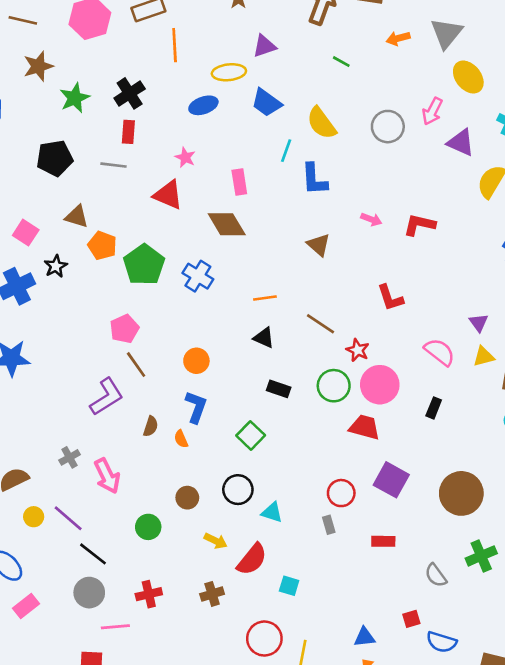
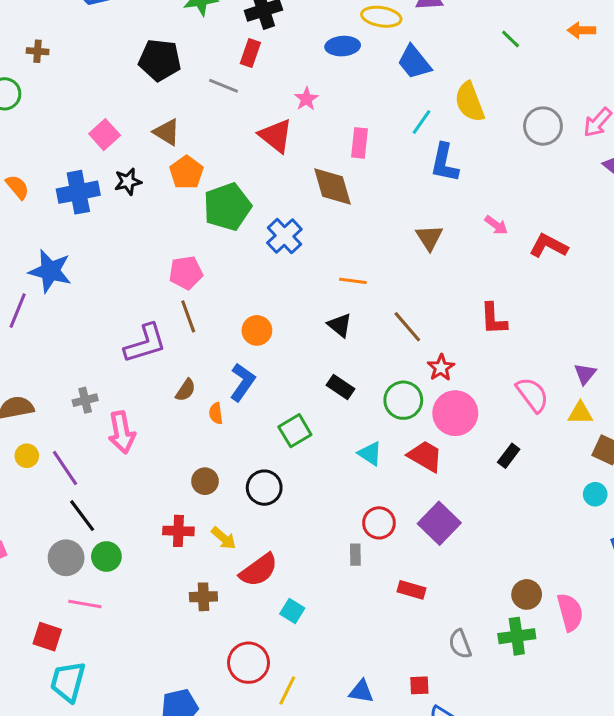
brown circle: (461, 493) -> (527, 594), moved, size x0.6
cyan triangle: (272, 512) -> (370, 454), moved
green circle: (148, 527) -> (106, 557), moved
red cross: (149, 594) -> (178, 531), moved

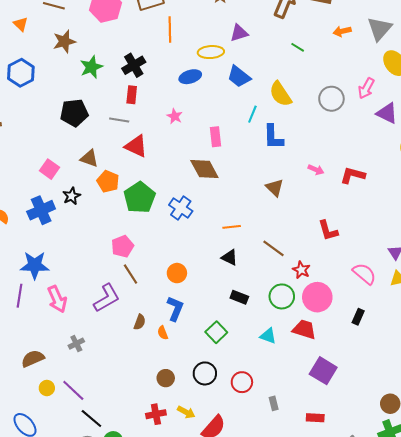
red triangle: (276, 136) -> (136, 146), moved
pink arrow: (122, 432) -> (57, 299), moved
red circle: (379, 523) -> (242, 382), moved

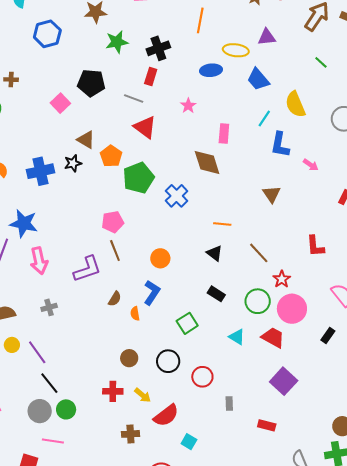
brown triangle: (89, 158) -> (86, 140), moved
pink square: (50, 169) -> (60, 103), moved
pink arrow: (316, 170) -> (311, 165), moved

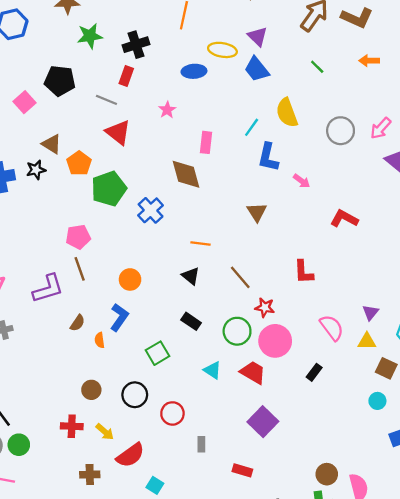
purple triangle: (267, 37) -> (258, 36), turned 48
blue trapezoid: (258, 79) -> (257, 69), moved
red star: (282, 279) -> (265, 307), turned -30

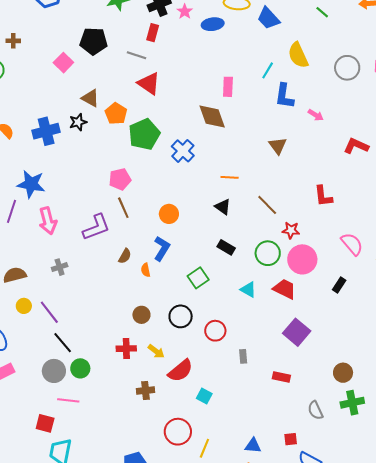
pink star: (167, 110) -> (185, 12), moved
brown circle: (327, 474) -> (343, 373), moved

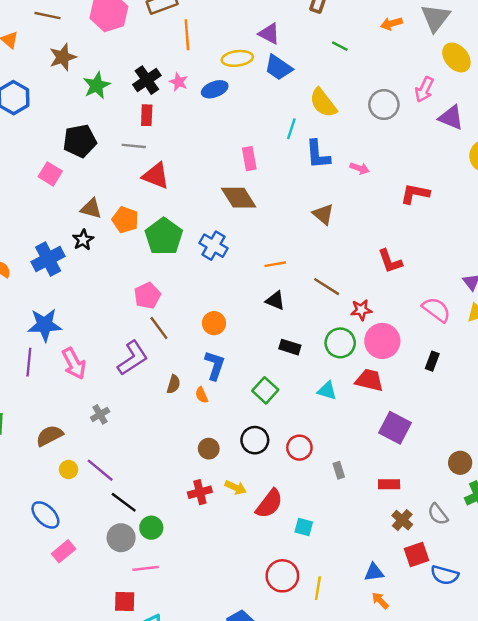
brown cross: (146, 391) -> (402, 520), moved, turned -30
red square: (291, 439) -> (416, 555), size x1.5

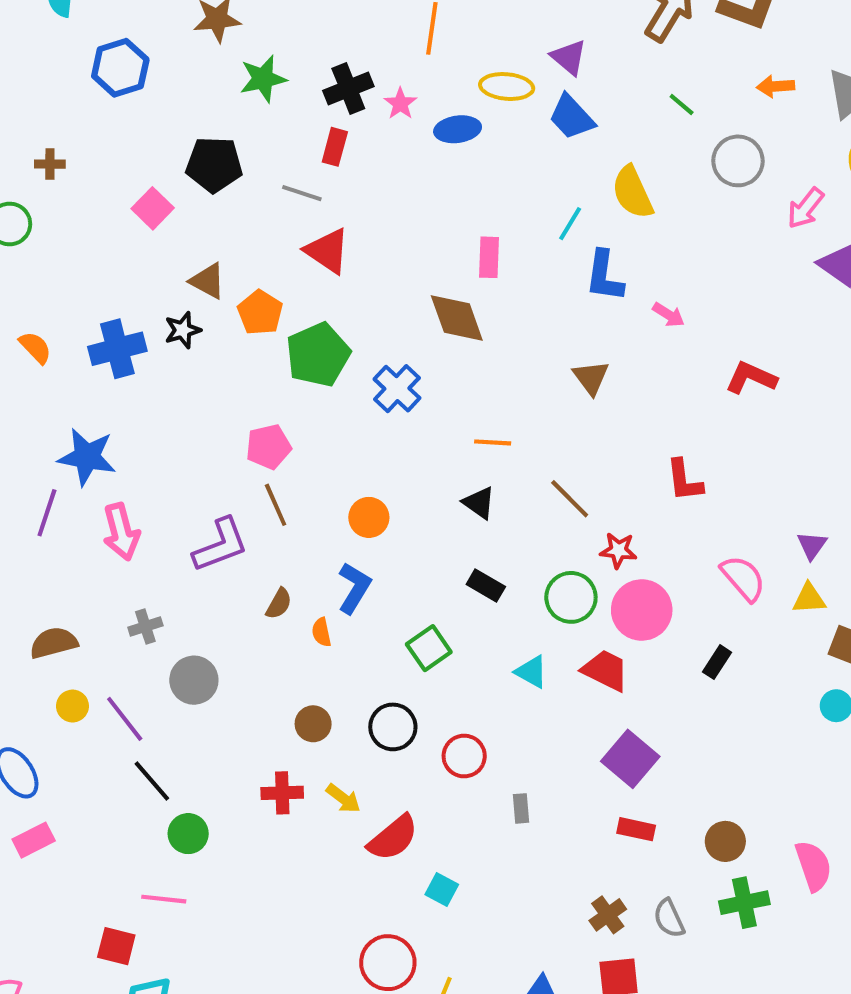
gray circle: (384, 105) -> (738, 161), moved
red rectangle: (389, 484) -> (636, 829), moved
gray circle: (121, 538) -> (194, 680), moved

